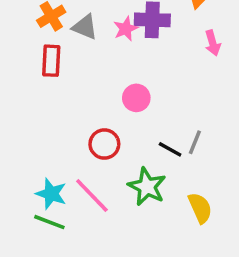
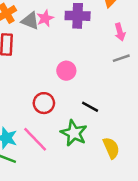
pink star: (126, 29) -> (45, 18), moved
gray line: (195, 142) -> (121, 58), moved, turned 49

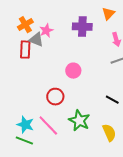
pink star: (45, 18) -> (46, 31), moved
gray triangle: (30, 21) -> (36, 40), moved
black line: (90, 107) -> (112, 100), moved

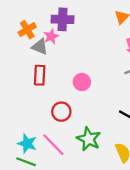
purple cross: (82, 27) -> (62, 19), moved
red rectangle: (25, 50) -> (40, 75), moved

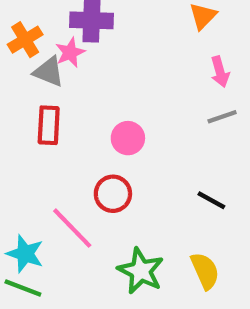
red circle: (61, 112) -> (113, 194), moved
green star: (89, 139) -> (141, 271), moved
pink line: (53, 145) -> (72, 228), moved

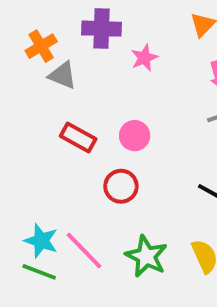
pink star: (70, 52) -> (144, 58), moved
red rectangle: (49, 125) -> (78, 138), moved, turned -64
pink line: (72, 228) -> (84, 250), moved

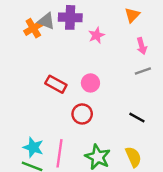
gray triangle: (63, 75) -> (46, 21), moved
pink line: (84, 250) -> (59, 153), turned 52

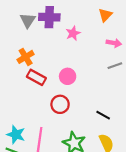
gray triangle: (46, 21) -> (28, 20), turned 42
orange cross: (33, 28) -> (26, 57), moved
pink arrow: (142, 46) -> (114, 43), turned -64
black line: (137, 118) -> (103, 115), moved

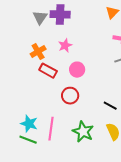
pink star: (73, 33) -> (65, 45), moved

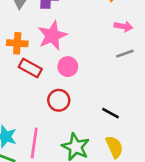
pink star: (65, 45) -> (52, 36), size x1.6
orange cross: (38, 52) -> (17, 43), turned 35

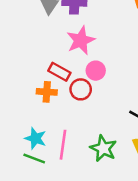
orange cross: (17, 43) -> (47, 92), moved
red circle: (59, 100) -> (81, 89), moved

